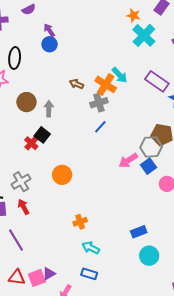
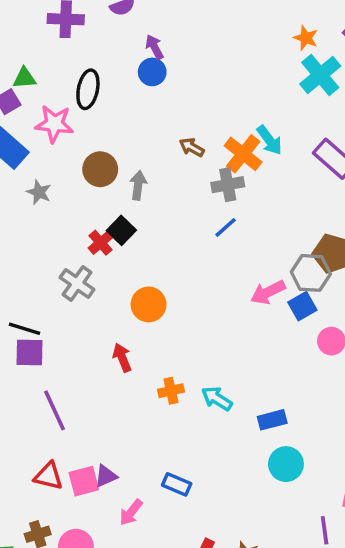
gray cross: (21, 182) -> (77, 284), moved, turned -30
red arrow: (23, 207) -> (122, 358), moved
cyan arrow: (91, 248) -> (217, 399), moved

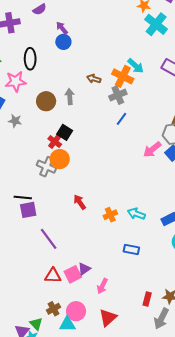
gray arrow: (138, 185) -> (70, 97), moved
orange circle: (149, 304) -> (60, 159), moved
blue rectangle: (177, 484) -> (131, 250), moved

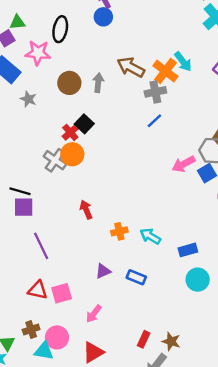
brown arrow: (94, 79) -> (131, 67), size x1.6
purple triangle: (84, 269) -> (103, 271), moved

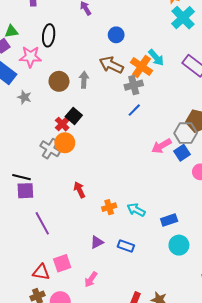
blue circle: (103, 17) -> (116, 35), moved
red triangle: (38, 290) -> (41, 272), moved

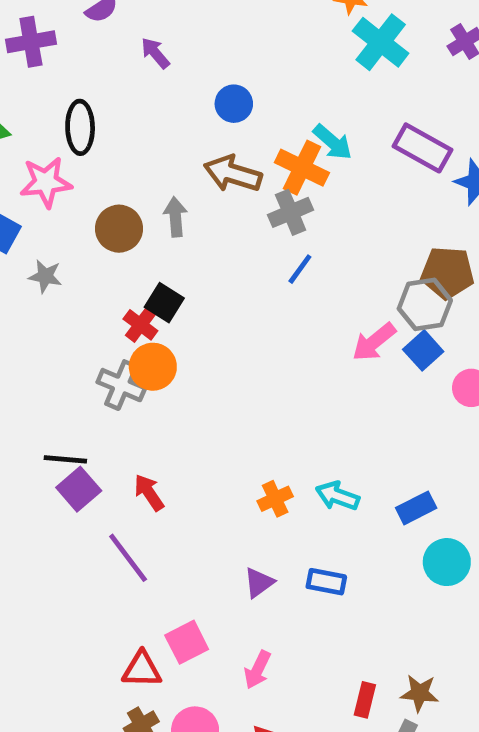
red arrow: (79, 190) -> (149, 493), moved
purple square: (25, 191) -> (79, 489), turned -30

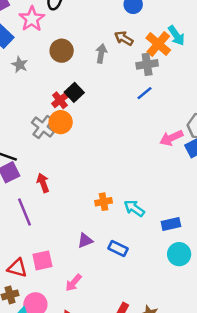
brown arrow: (233, 174) -> (124, 38), size x0.7
pink star: (46, 182) -> (32, 19), turned 30
gray arrow: (175, 217) -> (101, 53), moved

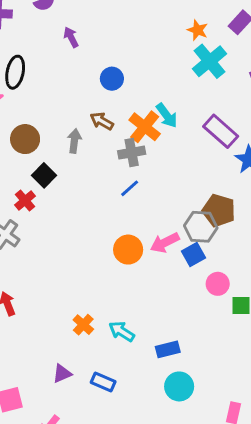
black square: (74, 92) -> (44, 175), moved
orange circle: (61, 122) -> (128, 250), moved
orange cross: (104, 202) -> (83, 325), turned -35

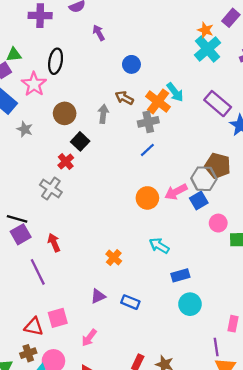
orange star: (198, 30) -> (205, 30), moved
cyan arrow: (122, 331) -> (159, 246), moved

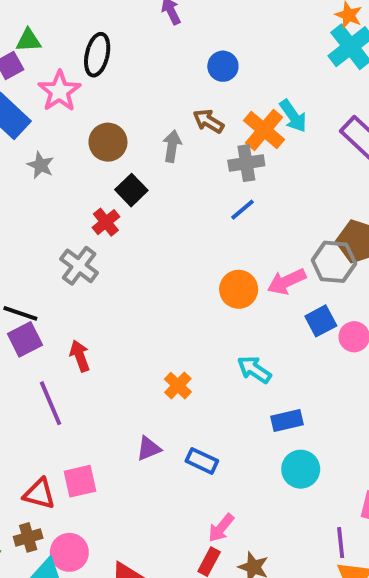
blue square: (199, 201) -> (321, 321), moved
pink arrow: (89, 338) -> (221, 528), moved

